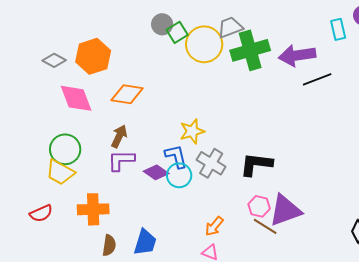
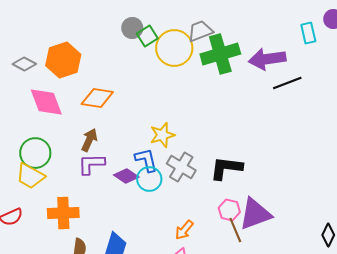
brown line: (265, 226) -> (235, 230), turned 35

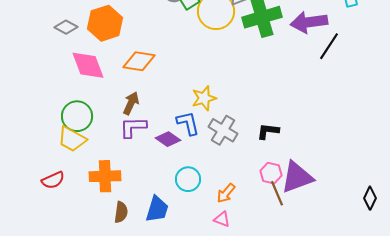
black line: (287, 83) -> (329, 46), turned -36
black L-shape: (226, 168) -> (268, 131), size x0.7
cyan circle: (149, 179) -> (188, 179), moved

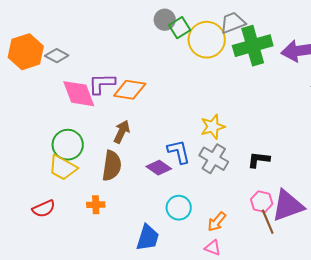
orange hexagon: (105, 23) -> (26, 52), moved
yellow star: (204, 98) -> (213, 127), moved
purple L-shape: (133, 127) -> (102, 84), moved
orange cross: (105, 176) -> (96, 205), size x0.6
brown semicircle: (121, 212) -> (112, 166), moved, size x1.4

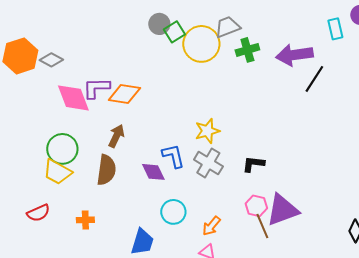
green cross: (253, 46) -> (247, 50), size x0.6
purple diamond: (159, 168) -> (153, 172), turned 30
orange cross: (96, 205) -> (85, 220), moved

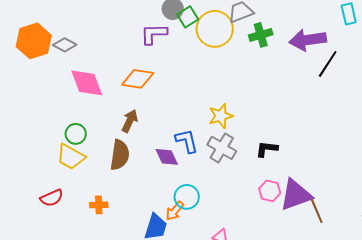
purple L-shape: (96, 88) -> (154, 34), moved
green circle: (62, 149) -> (76, 134), size x0.7
orange arrow: (211, 226) -> (175, 211), moved
brown line: (262, 226) -> (317, 211), moved

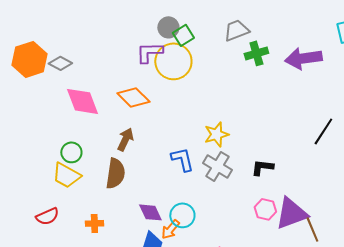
yellow circle: (215, 29) -> (173, 61), moved
black line: (328, 64) -> (323, 131), moved
orange diamond: (138, 79) -> (133, 97), turned 36
purple diamond: (167, 157) -> (150, 212), moved

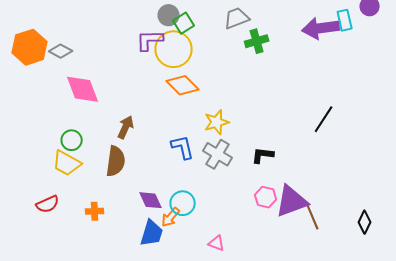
purple arrow: (303, 58) -> (321, 28), moved
orange diamond: (133, 97) -> (183, 85), moved

